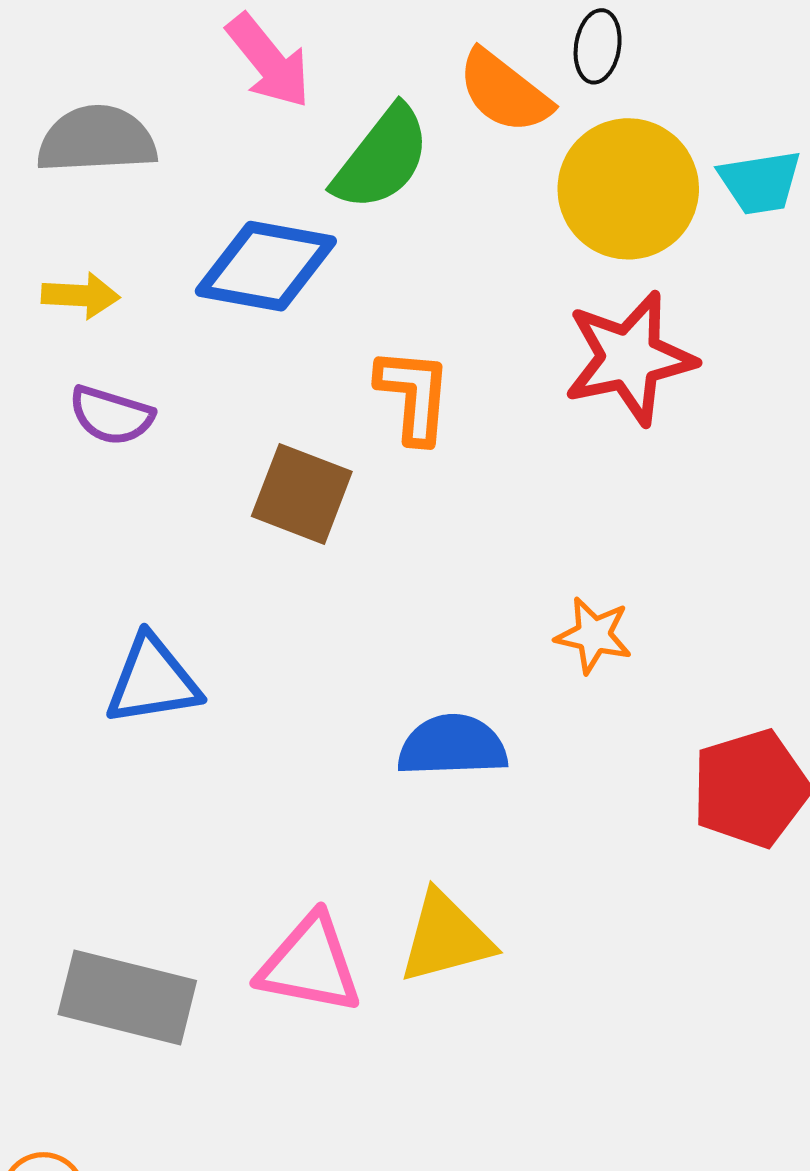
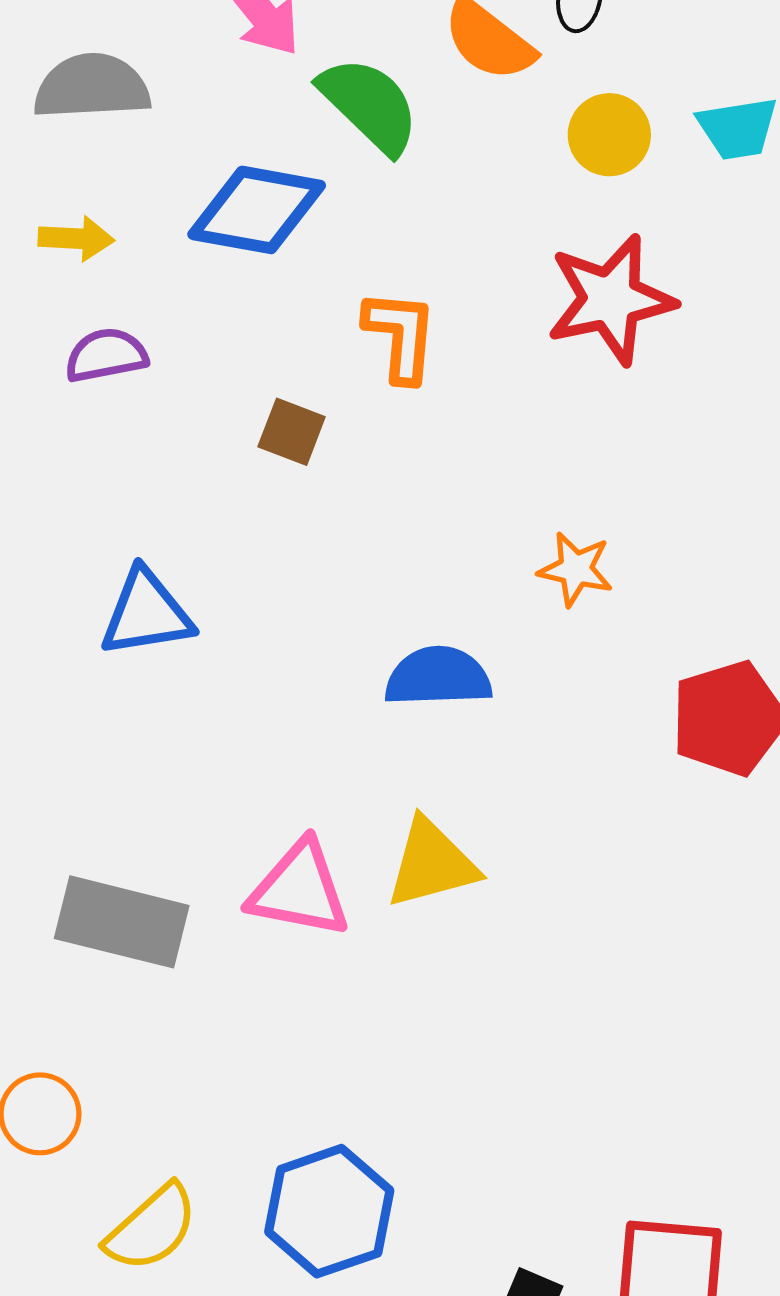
green semicircle: (382, 158) -> (369, 105), turned -84
yellow circle: (628, 189) -> (609, 135), size x0.6
purple semicircle: (111, 415) -> (106, 355), turned 152
brown square: (302, 494) -> (292, 432), size x0.7

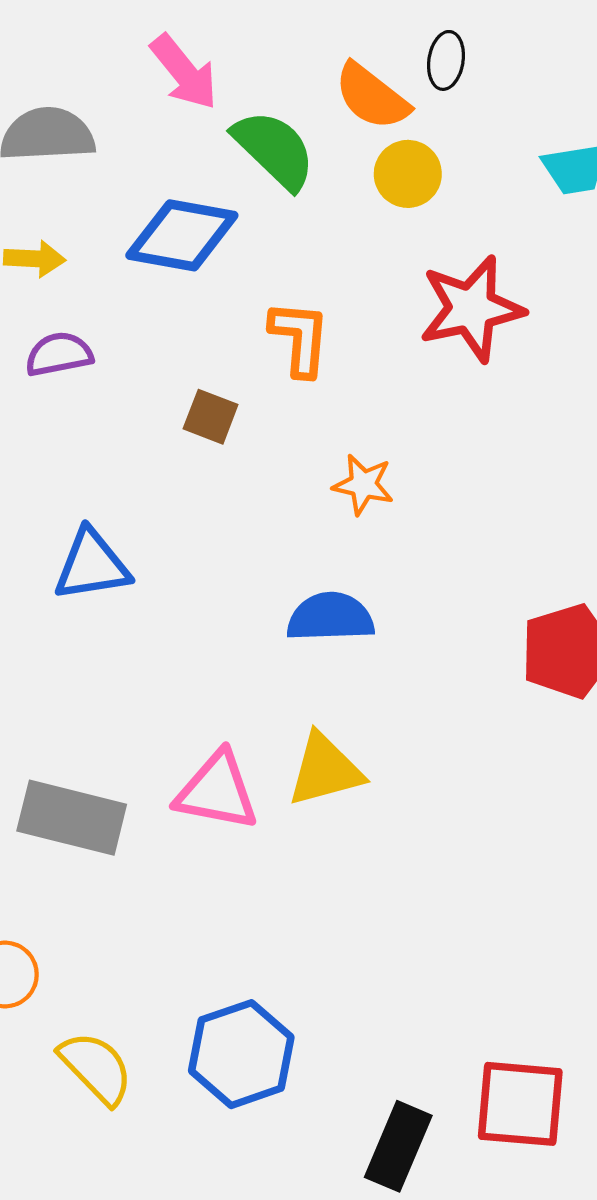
yellow circle: (609, 135) -> (408, 174), moved
orange star: (576, 569) -> (363, 485), moved
yellow semicircle: (152, 1228) -> (96, 1068), turned -92

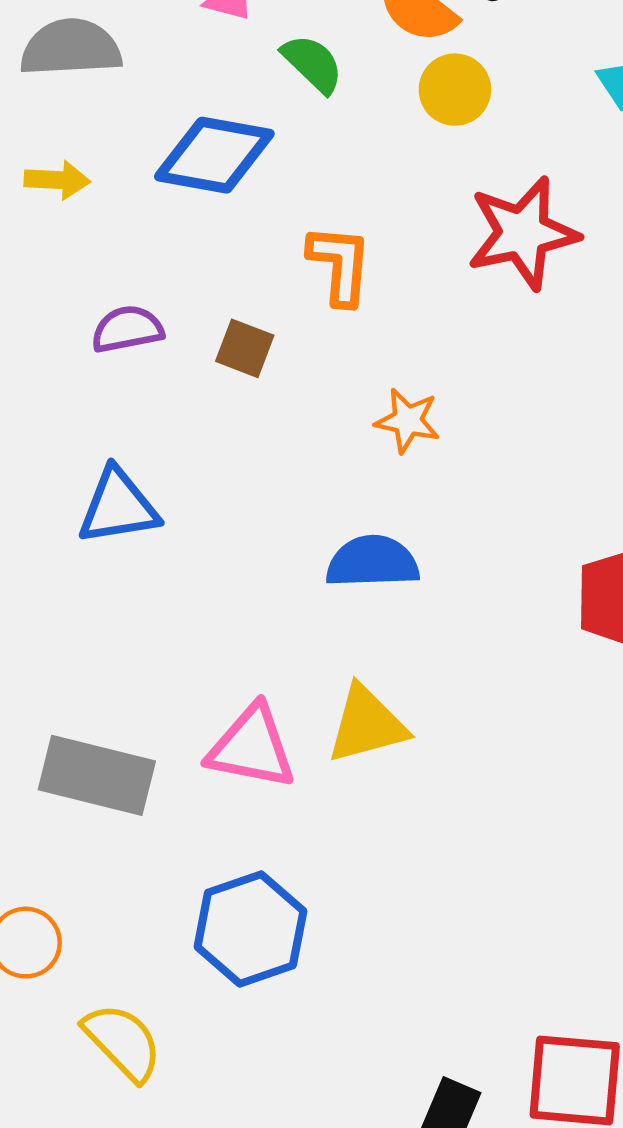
green semicircle: (274, 150) -> (313, 64), size x0.7
purple semicircle: (59, 354) -> (127, 329), moved
blue hexagon: (241, 1054) -> (250, 929), moved

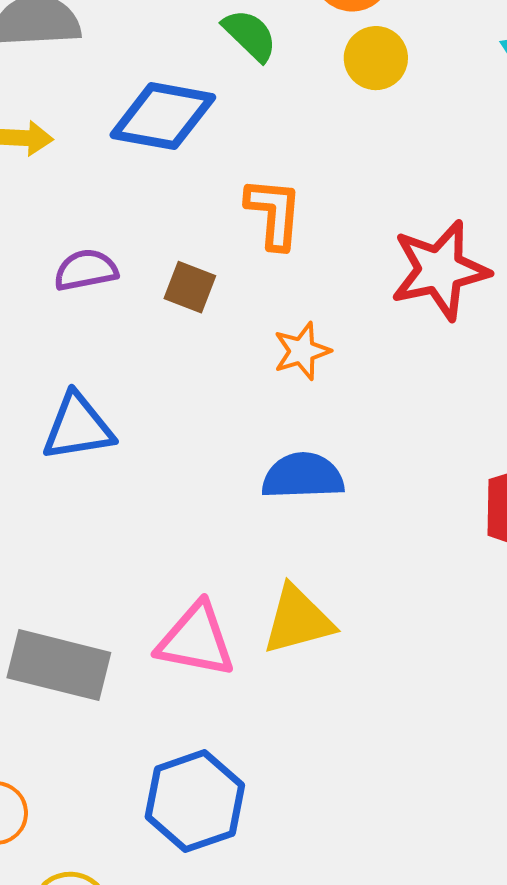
red star: (523, 233) -> (440, 270), moved
orange star: (407, 421) -> (302, 351), moved, turned -30

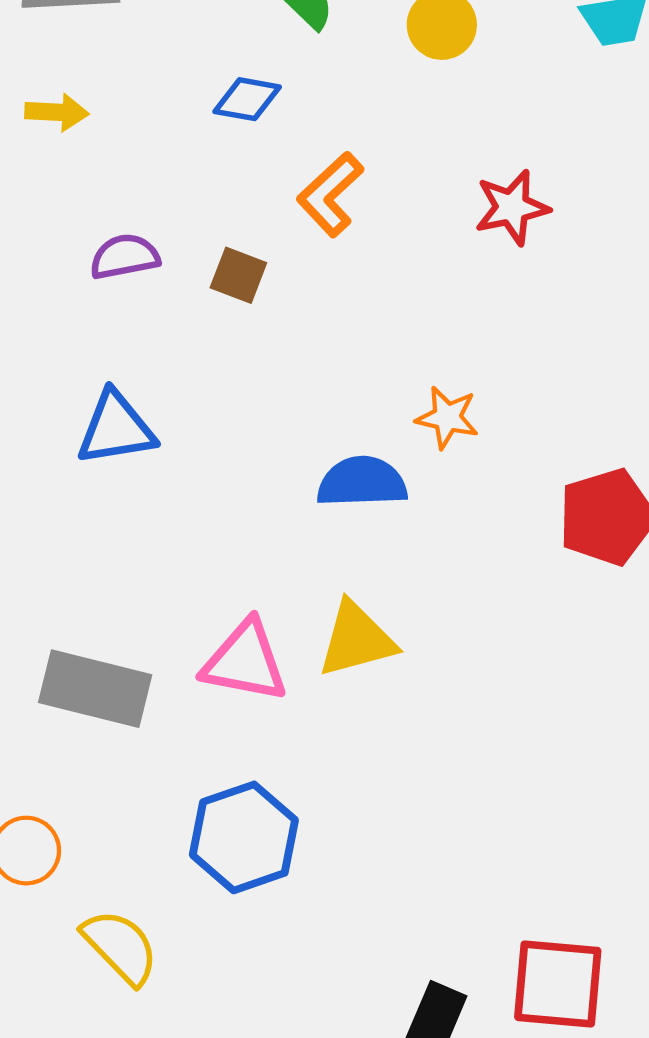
blue diamond: (163, 116) -> (247, 99), moved, size x0.6
orange L-shape: (274, 213) -> (330, 194), turned -138
red star: (440, 270) -> (512, 207), moved, size x0.7
orange star: (302, 351) -> (447, 417), moved, turned 30

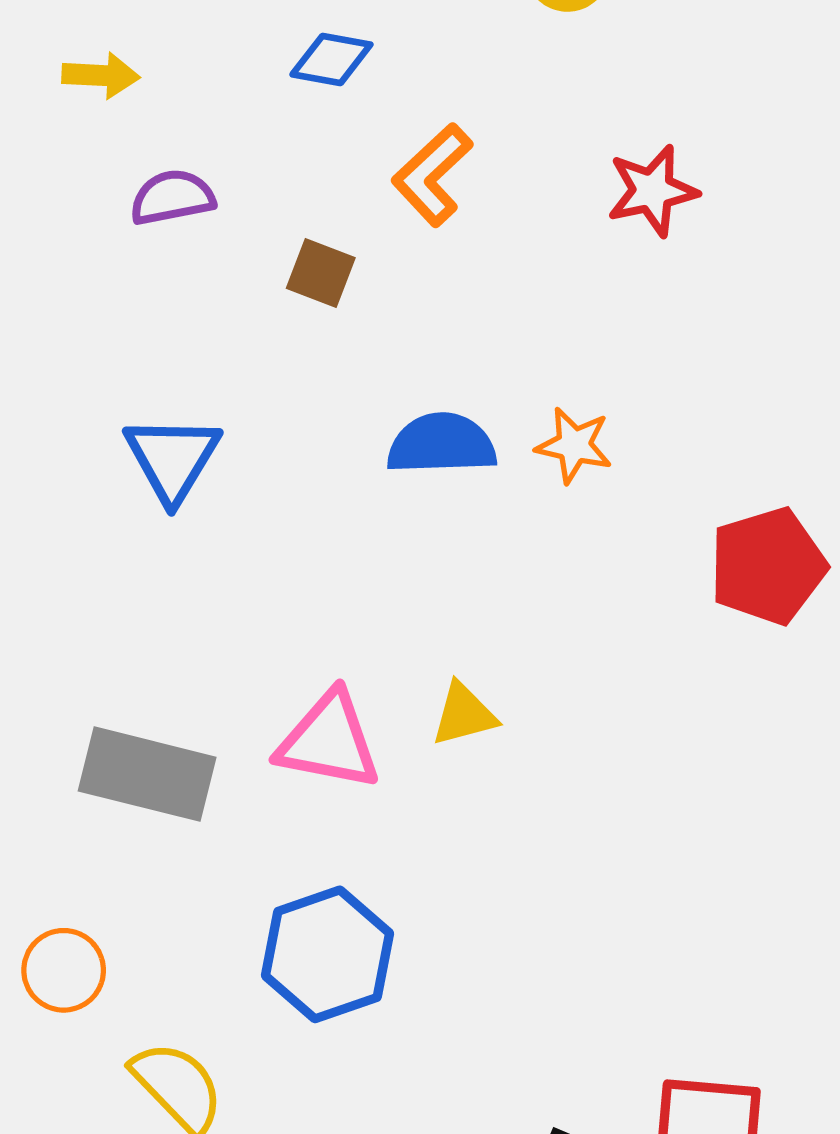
purple semicircle: (125, 257) -> (172, 197), moved
blue triangle: (116, 428) -> (172, 459), turned -50
blue semicircle: (362, 482) -> (441, 444), moved
yellow triangle: (357, 639) -> (464, 714), size x0.7

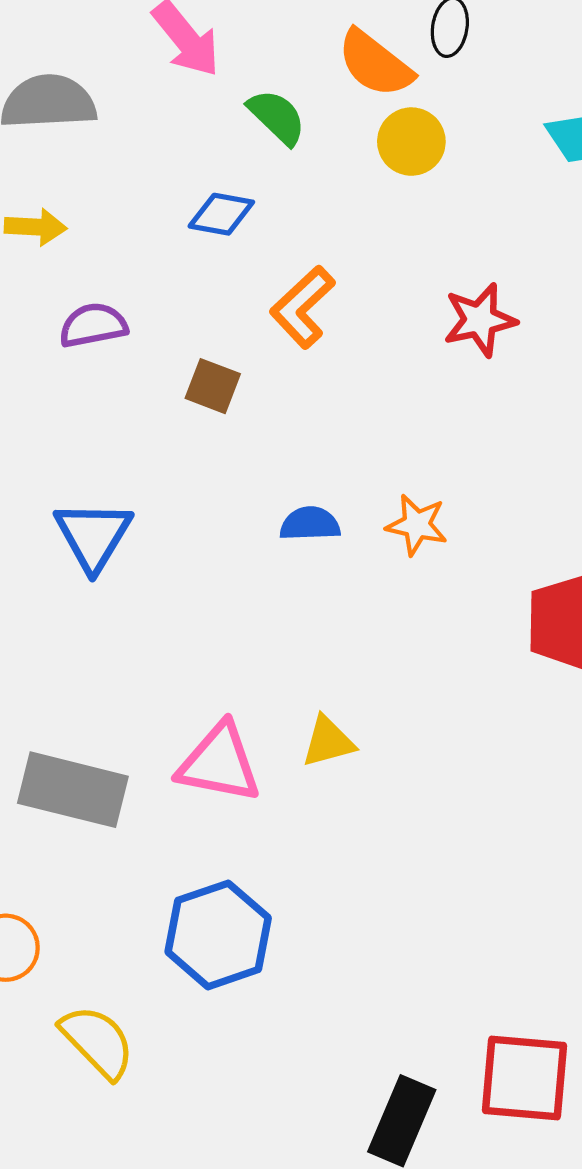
blue semicircle: (441, 444) -> (310, 524), size x0.7

